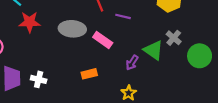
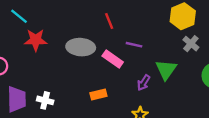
purple line: (123, 16) -> (134, 45), moved
gray cross: (174, 38) -> (191, 44), moved
green triangle: (153, 50) -> (166, 70), turned 30

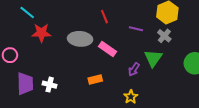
gray cross: (191, 44) -> (164, 36), moved
purple line: (134, 45) -> (136, 29), moved

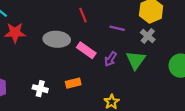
purple arrow: (134, 69) -> (110, 59), moved
white cross: (50, 85) -> (40, 89), moved

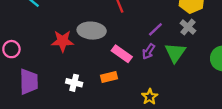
purple line: (117, 28) -> (155, 29), moved, turned -56
red star: (15, 33) -> (63, 41), moved
pink rectangle: (86, 50) -> (122, 54), moved

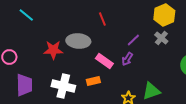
green triangle: (175, 53) -> (151, 91), moved, turned 36
white cross: (74, 83) -> (63, 86), size x1.6

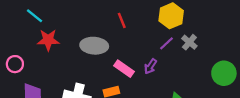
yellow hexagon: (164, 15) -> (171, 16), moved
purple line: (133, 40) -> (166, 43), moved
red star: (53, 50) -> (48, 40), moved

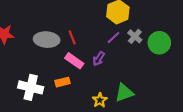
red line: (122, 20) -> (72, 37), moved
green circle: (224, 73) -> (159, 43), moved

